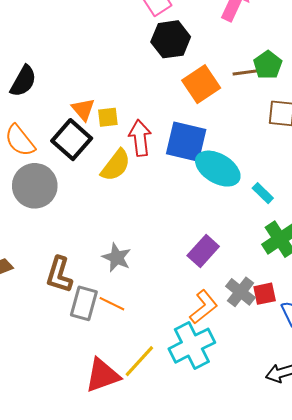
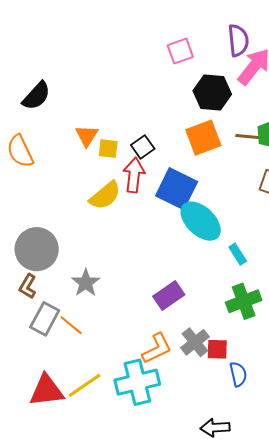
black hexagon: (171, 39) -> (212, 92), moved
black square: (72, 140) -> (143, 147), moved, size x0.6
gray circle: (35, 186) -> (37, 249), moved
brown L-shape: (59, 275) -> (28, 286), size x0.7

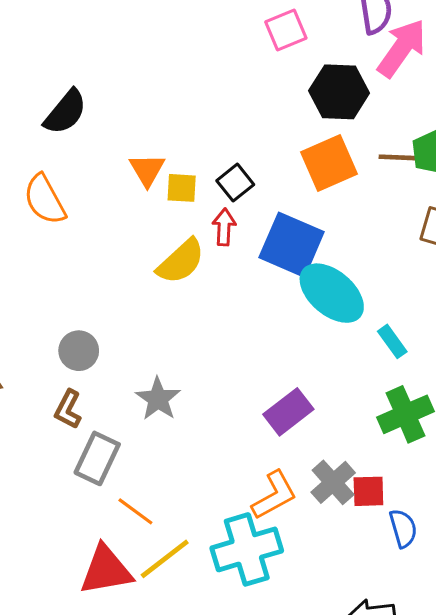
red arrow: (134, 175) -> (224, 227), size x0.7
gray circle: (37, 249) -> (79, 351), size x0.6
orange line: (71, 325) -> (135, 511), moved

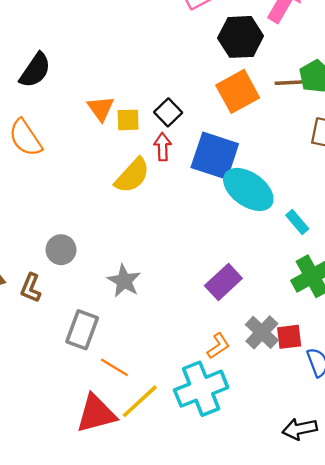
brown L-shape: (68, 409) -> (31, 288), moved
orange L-shape: (274, 495) -> (218, 346), size x0.7

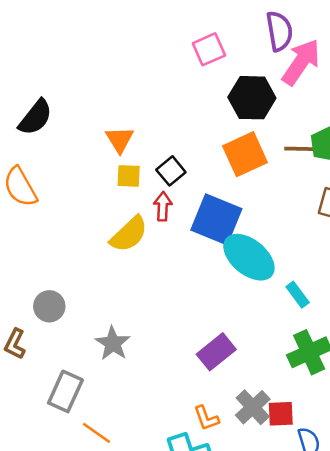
orange triangle: (101, 108) -> (120, 140), moved
orange L-shape: (218, 346) -> (206, 418), turned 100

